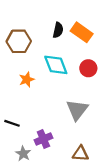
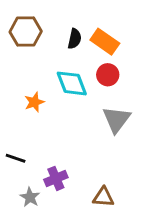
brown hexagon: (19, 41) -> (26, 32), moved
red circle: (88, 68) -> (108, 75), moved
gray triangle: (77, 110) -> (116, 119), moved

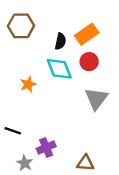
black semicircle: (75, 39) -> (60, 41), moved
orange rectangle: (105, 42) -> (87, 34), turned -70

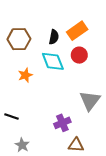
brown hexagon: (21, 26) -> (19, 39), moved
gray triangle: (96, 99) -> (90, 101), moved
purple cross: (46, 148) -> (62, 123), moved

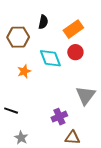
black semicircle: (54, 37) -> (43, 22), moved

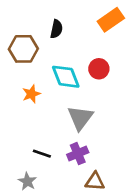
orange rectangle: (73, 29) -> (111, 20), moved
gray triangle: (86, 95) -> (80, 118), moved
black line: (11, 111) -> (42, 154), moved

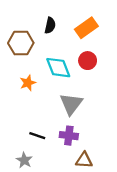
orange rectangle: (111, 20) -> (86, 28), moved
purple cross: (78, 154) -> (69, 136), turned 30

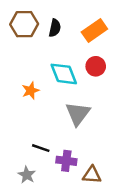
brown hexagon: (21, 43) -> (24, 24), moved
purple cross: (69, 136) -> (66, 161), moved

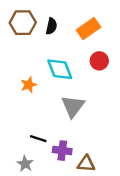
red circle: (96, 66) -> (99, 61), moved

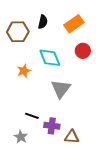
brown hexagon: (23, 23) -> (18, 32), moved

